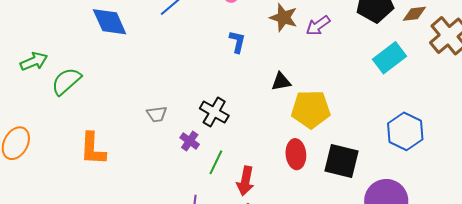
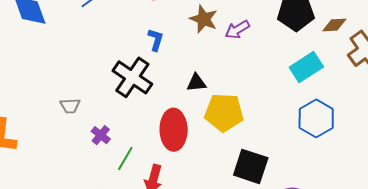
black cross: (214, 112) -> (132, 77), moved, size x1.4
blue hexagon: (405, 131) -> (316, 118), moved
red ellipse: (296, 154) -> (174, 130), moved, size x1.4

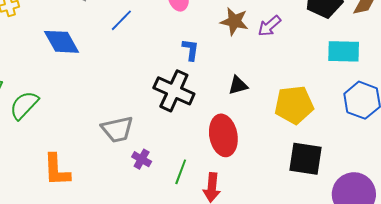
cyan rectangle: (306, 67) -> (344, 51), turned 44
gray trapezoid: (70, 106) -> (117, 129), size x1.6
yellow pentagon: (224, 113) -> (294, 105), moved
purple cross: (101, 135) -> (142, 159), moved

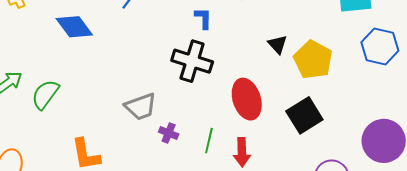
black triangle: (238, 85) -> (278, 44), moved, turned -50
yellow pentagon: (294, 105) -> (313, 60), turned -30
black square: (306, 159) -> (304, 115), moved, turned -33

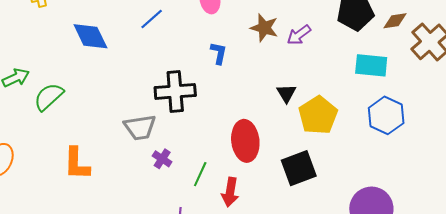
black cross: (192, 61) -> (175, 91), moved, turned -33

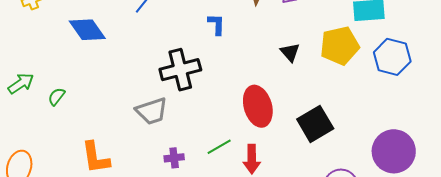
green semicircle: (49, 97) -> (57, 97), size x0.6
yellow pentagon: (318, 115) -> (340, 46), moved, turned 30
purple cross: (162, 159) -> (174, 158), moved, turned -30
green line: (200, 174) -> (219, 147), turned 45

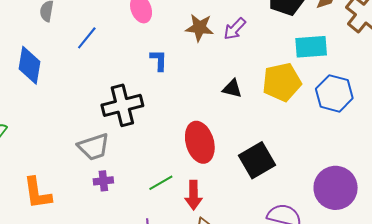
blue diamond: (87, 30) -> (29, 65), turned 45
black triangle: (290, 52) -> (232, 88), turned -35
purple cross: (174, 158) -> (103, 181), moved

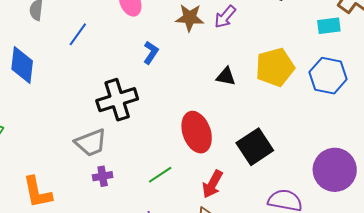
cyan rectangle: (311, 47) -> (329, 26), moved, size x0.7
blue L-shape: (159, 60) -> (151, 53), turned 35
red arrow: (193, 195) -> (212, 184), moved, turned 32

